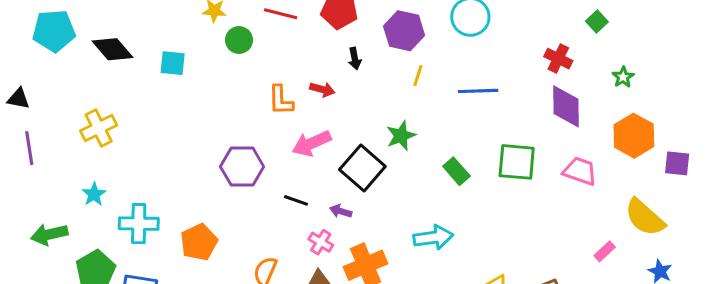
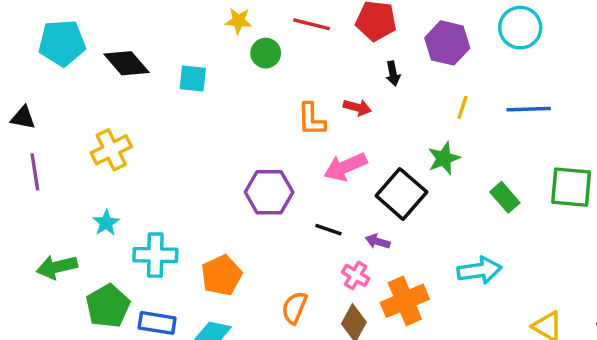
yellow line: (418, 76) -> (463, 107), moved

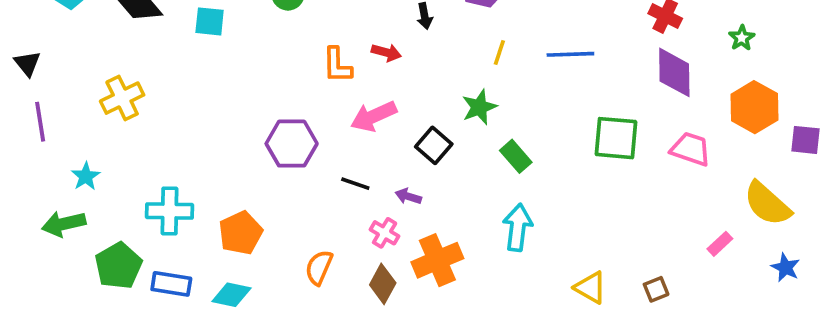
black triangle: (23, 118) -> (27, 63), turned 40
black square: (401, 194) -> (434, 145), size x0.7
green rectangle: (505, 197) -> (516, 156), moved
cyan star: (106, 223) -> (86, 176), moved
cyan arrow: (479, 270) -> (518, 227), turned -75

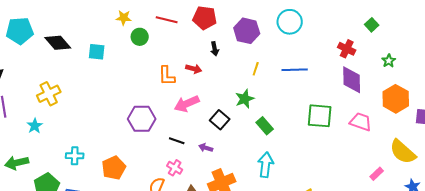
cyan star: (86, 176) -> (35, 126), moved
cyan cross: (169, 211) -> (75, 156), size x0.7
pink cross: (385, 233) -> (175, 168), moved

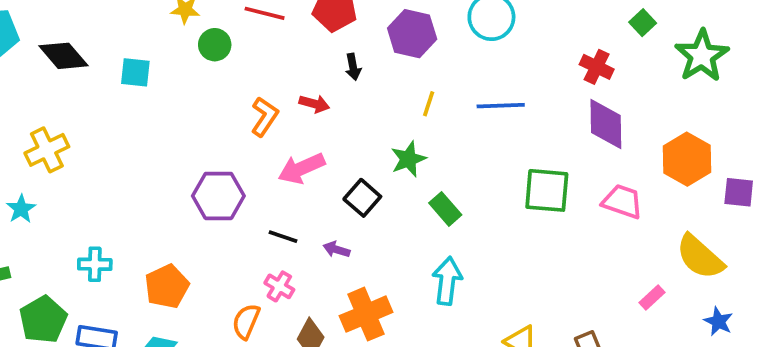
green star: (389, 61) -> (702, 56), moved, size x2.0
orange L-shape: (167, 76) -> (265, 117), turned -145

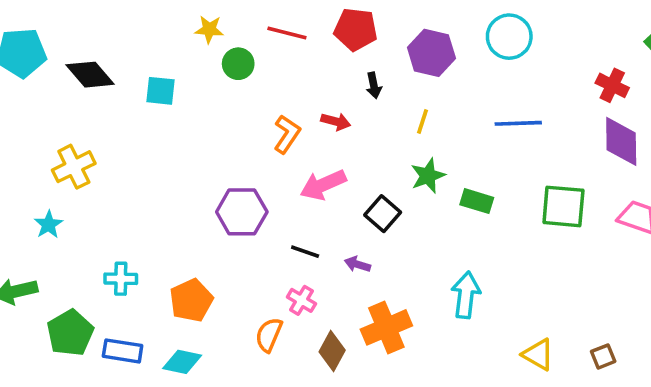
yellow line: (429, 104) -> (422, 122), moved
green rectangle: (445, 209) -> (477, 201), moved, turned -32

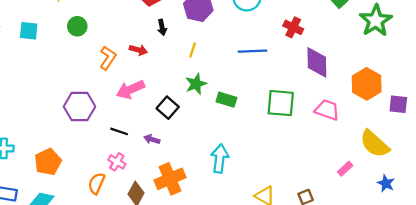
green circle: (238, 64) -> (77, 26), moved
red cross: (612, 85) -> (293, 27), moved

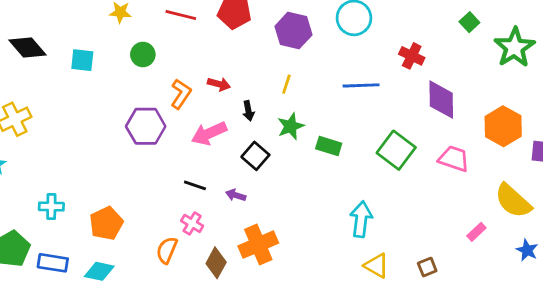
black arrow: (162, 27) -> (248, 111), moved
green square: (281, 103) -> (396, 150), turned 32
purple hexagon: (80, 107) -> (146, 126), moved
cyan arrow: (220, 159) -> (361, 219), moved

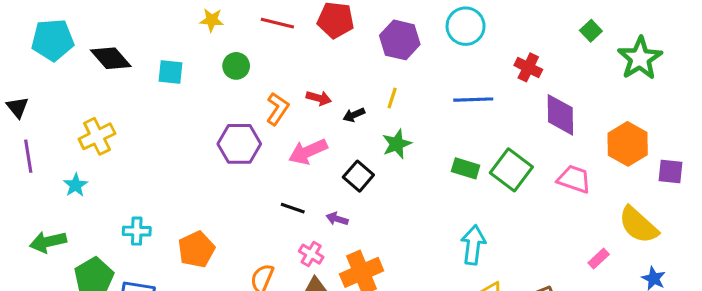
black arrow: (248, 111) -> (354, 115), moved, turned 78
green rectangle: (329, 146) -> (466, 168), moved
pink cross: (192, 223) -> (311, 254), moved

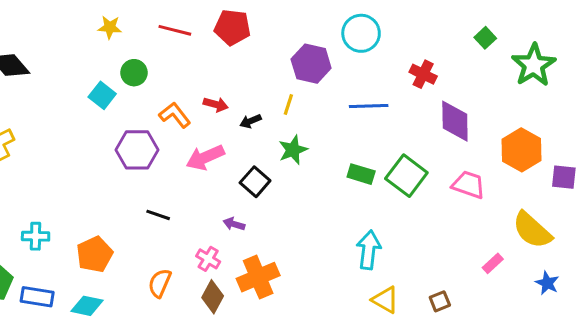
purple hexagon: (400, 40) -> (311, 64), moved
cyan square: (170, 72) -> (102, 95), moved, turned 32
orange L-shape: (277, 109) -> (175, 115), turned -72
black line: (293, 208) -> (158, 215), moved

